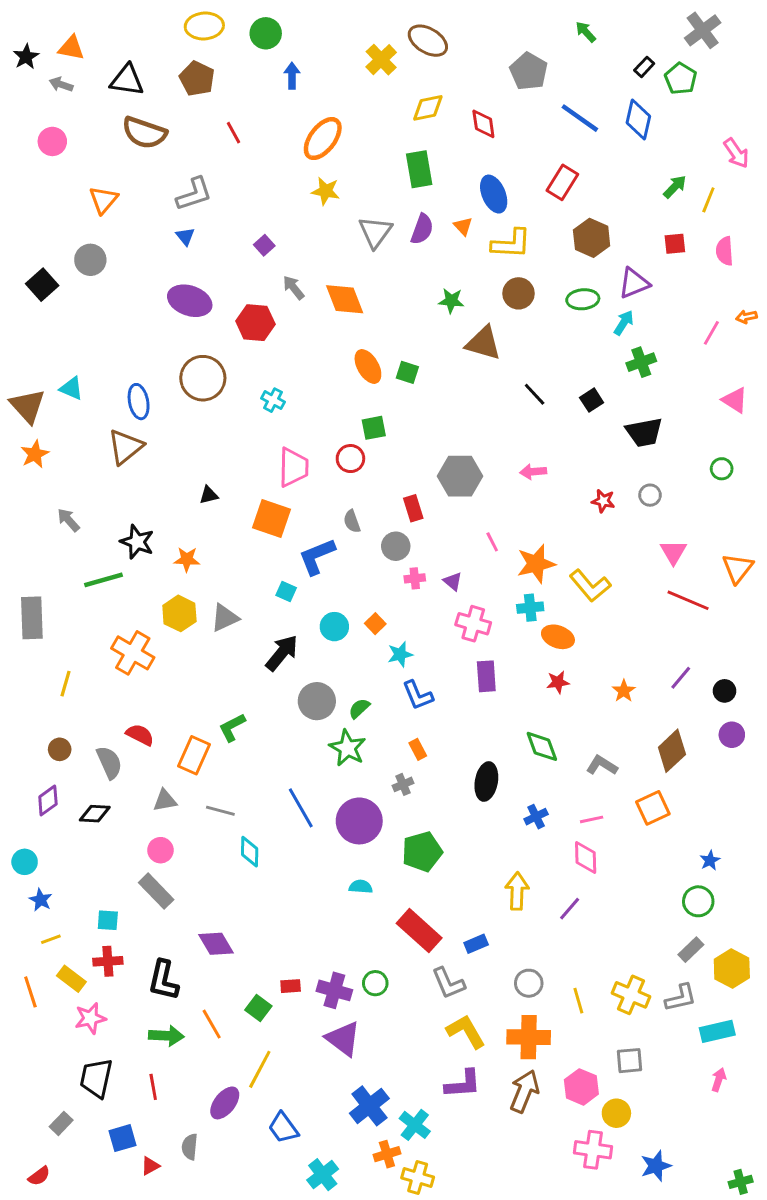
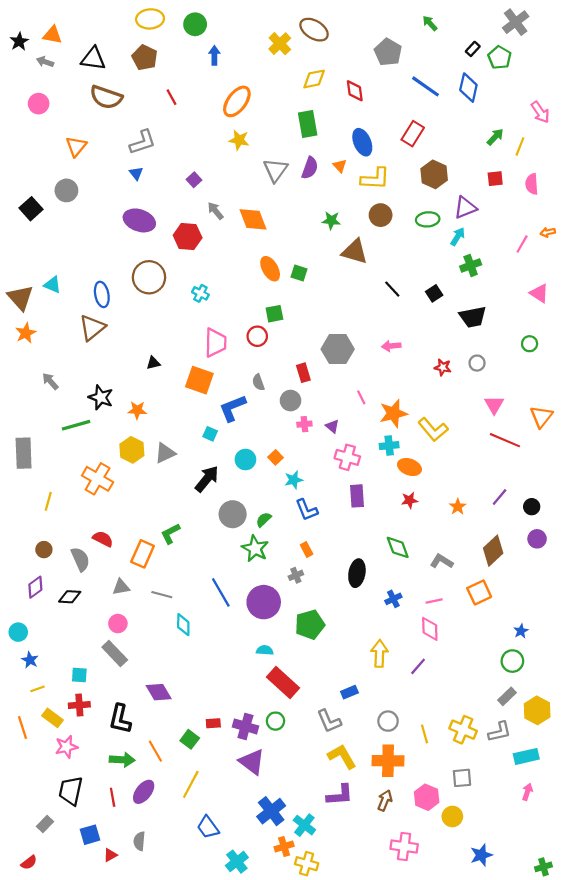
red rectangle: (419, 931) -> (283, 682), moved
brown arrow: (524, 1091) -> (385, 800), size x0.7
purple ellipse: (225, 1103) -> (144, 792), moved
pink cross: (593, 1150) -> (404, 847), moved

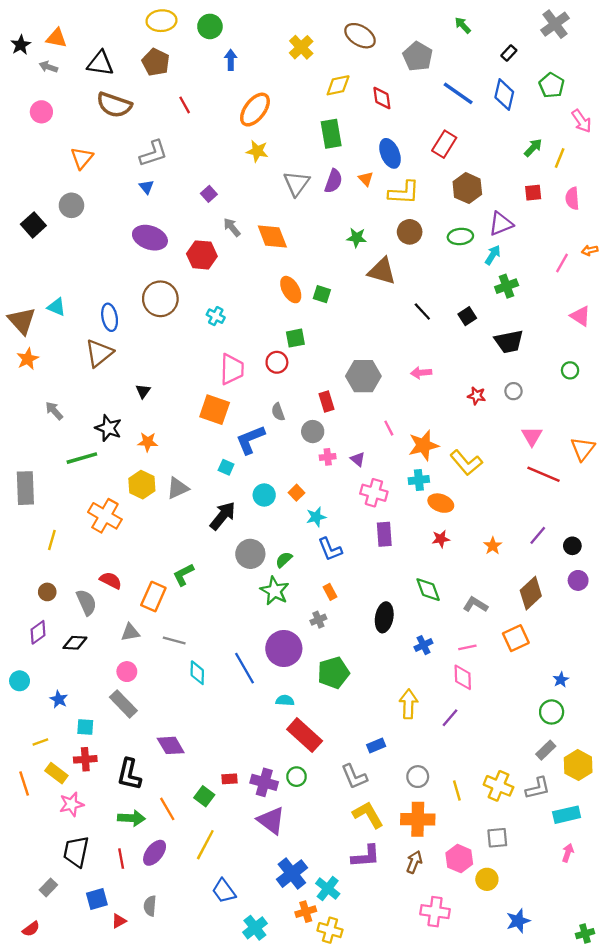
brown ellipse: (314, 30) -> (360, 36), moved
green pentagon: (500, 58) -> (552, 85), moved
black triangle: (153, 363) -> (143, 391), moved, turned -40
blue line: (221, 592) -> (245, 668), moved
blue star: (30, 660) -> (59, 699), moved

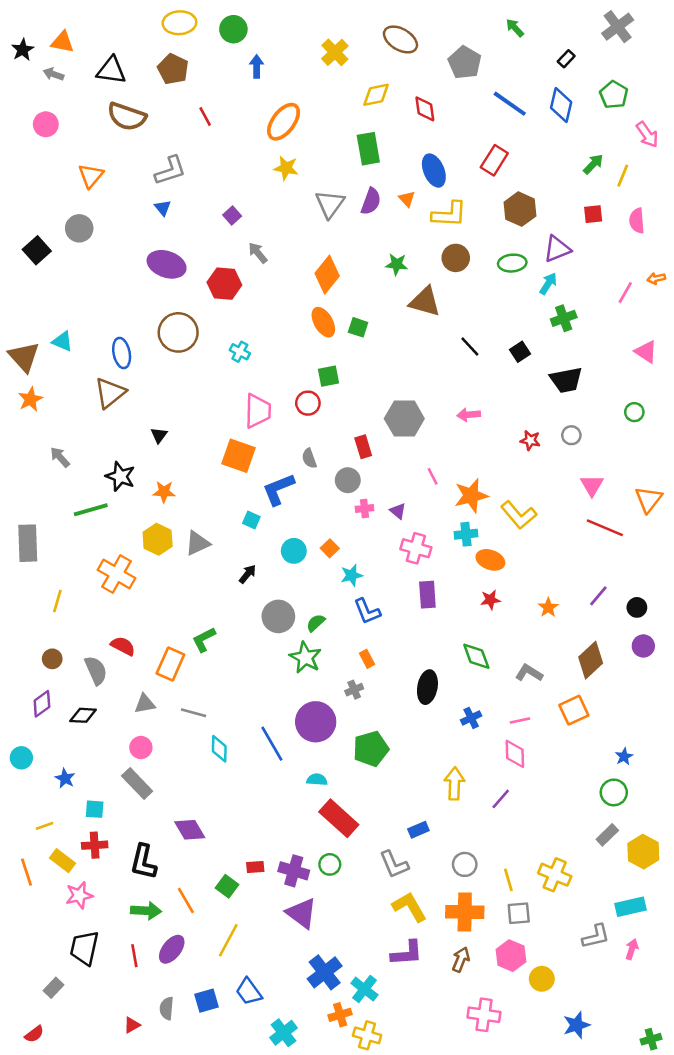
orange diamond: (272, 236) -> (327, 275), moved, turned 60
black arrow: (223, 516) -> (248, 574), size x0.6
gray L-shape: (538, 788) -> (596, 936), moved
gray square: (497, 838) -> (519, 913), moved
blue square: (97, 899) -> (206, 1001), moved

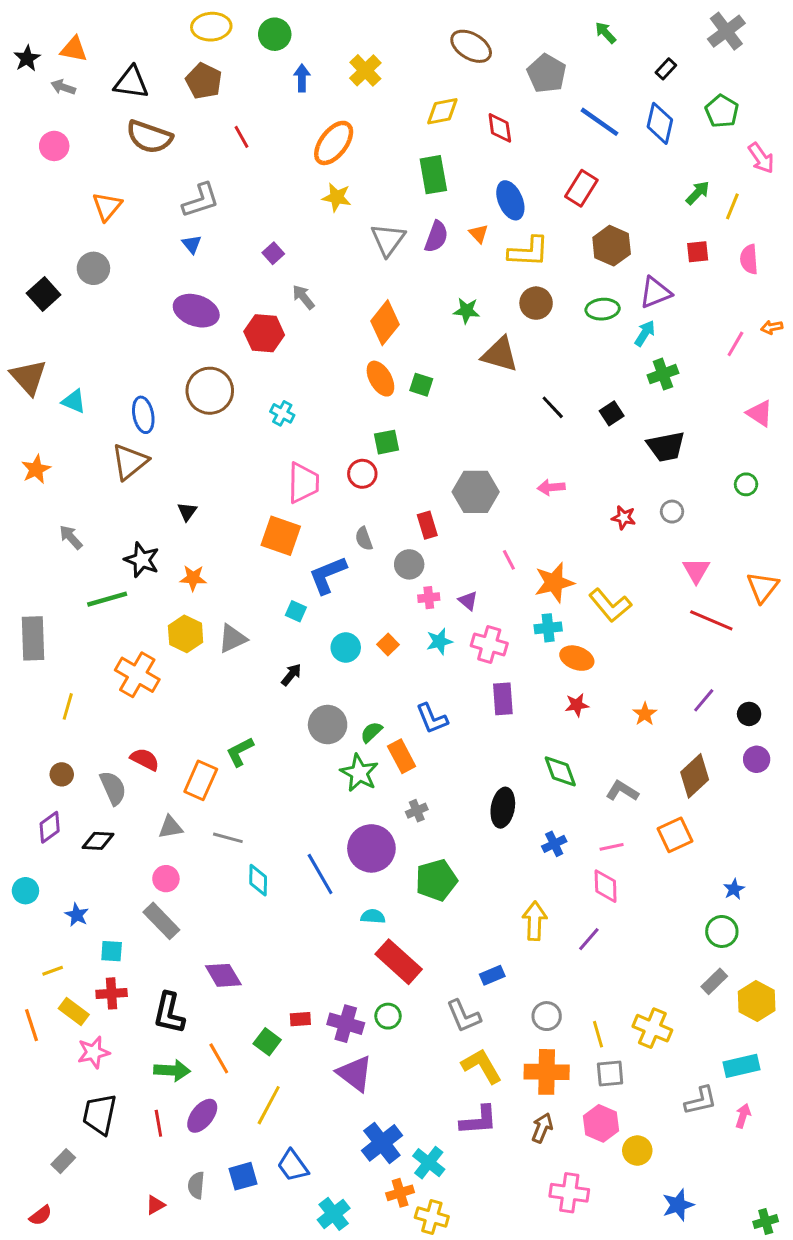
yellow cross: (335, 52) -> (365, 70), moved
brown triangle: (24, 357) -> (28, 377), moved
cyan star: (352, 575) -> (439, 641), moved
orange rectangle: (367, 659) -> (402, 756), moved, size x1.5

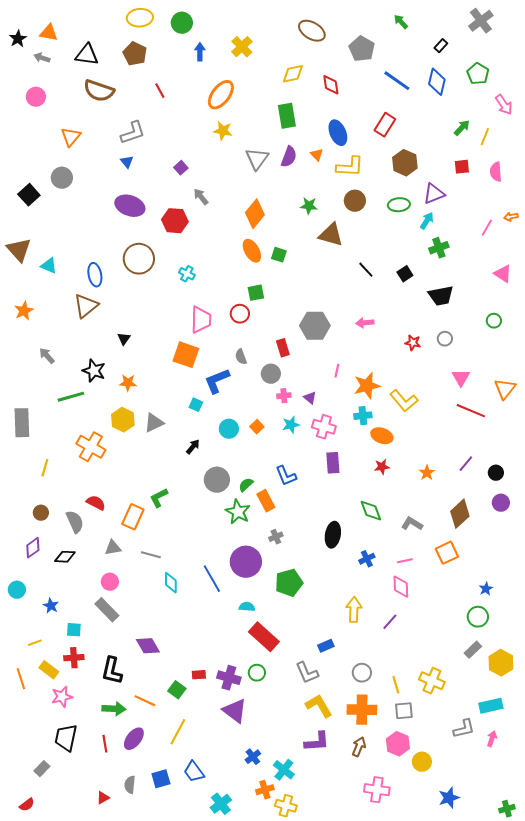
pink line: (509, 560) -> (337, 371), turned 40
orange line: (219, 1058) -> (145, 701), turned -35
blue cross: (382, 1143) -> (253, 757), size x0.6

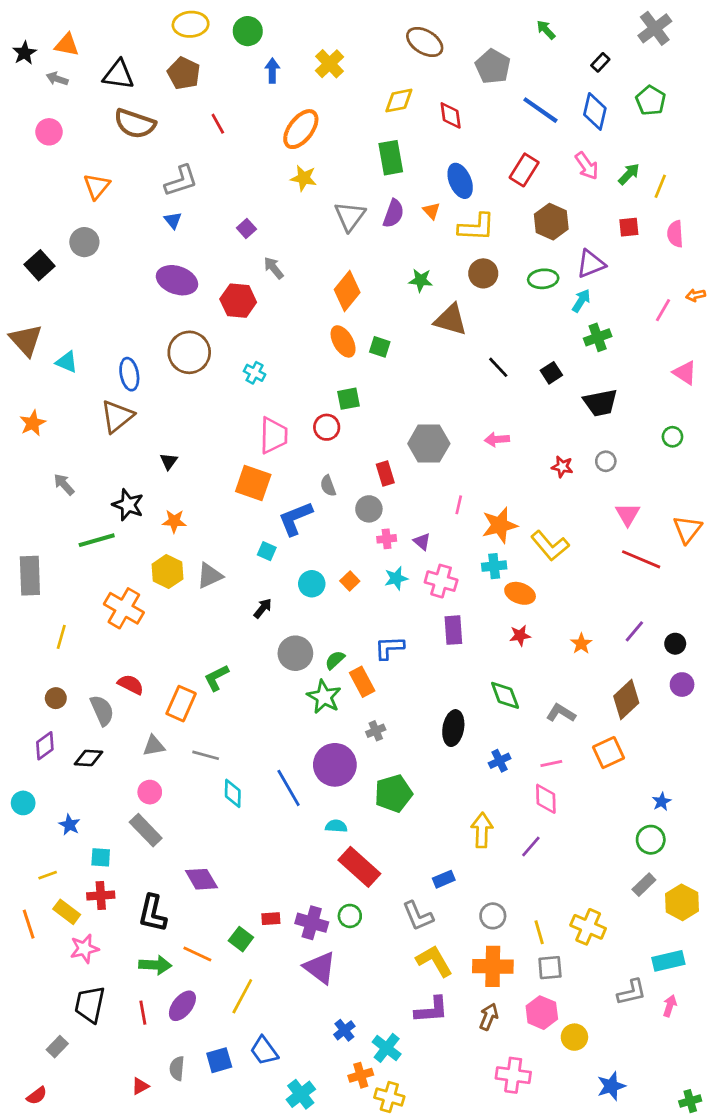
pink arrow: (504, 105) -> (587, 166), moved
blue L-shape: (286, 476) -> (389, 648), turned 110

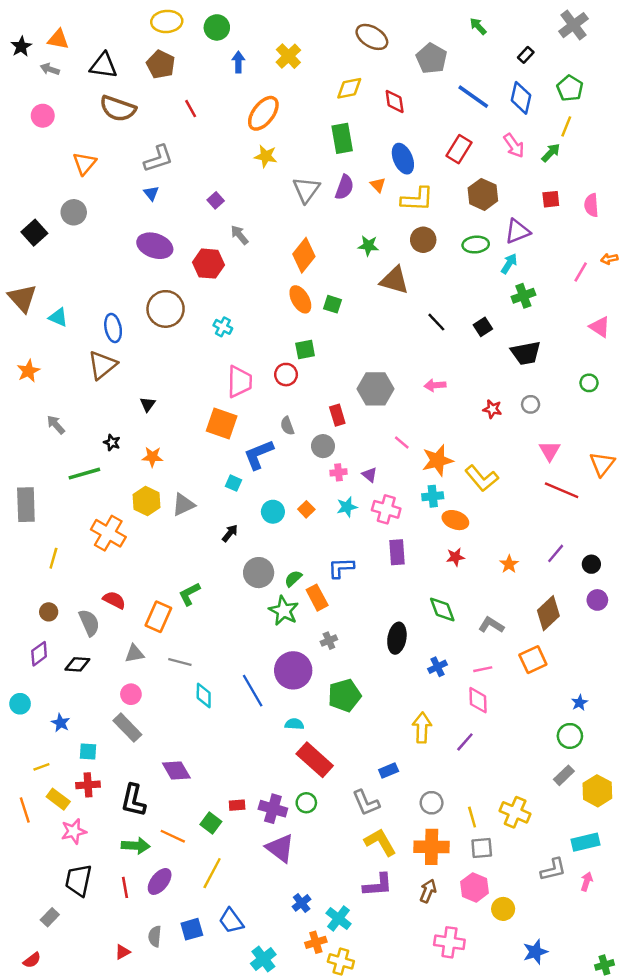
yellow line: (660, 186) -> (566, 126), moved
black star: (128, 505) -> (112, 443), size x0.6
pink line: (459, 505) -> (402, 443), turned -63

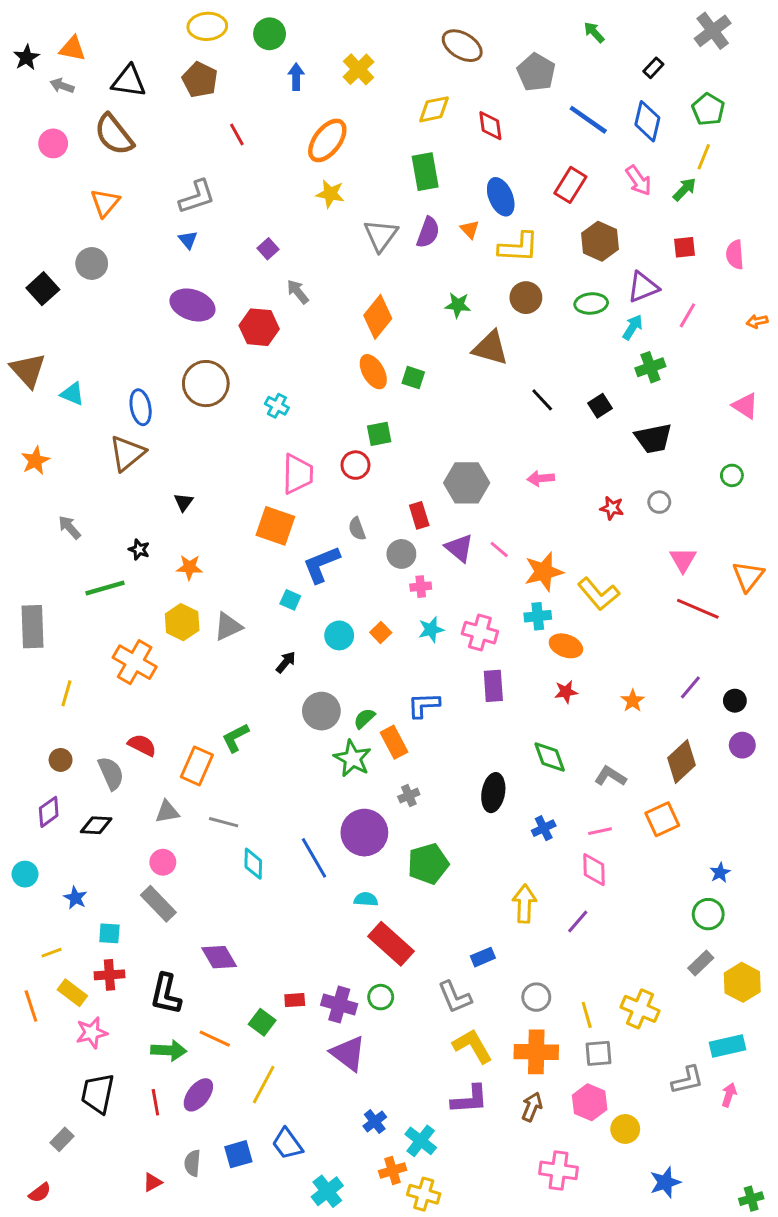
brown semicircle: (118, 109) -> (114, 135), moved, turned 33
pink line: (581, 272) -> (687, 315), moved
purple triangle: (370, 475) -> (459, 548), moved, size x1.5

